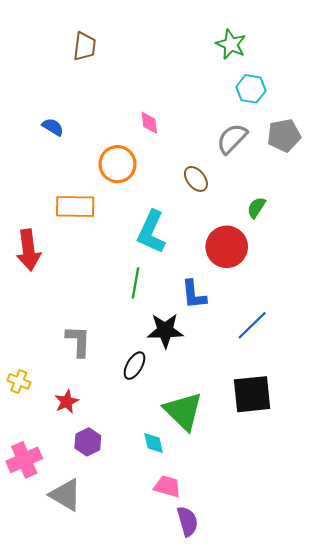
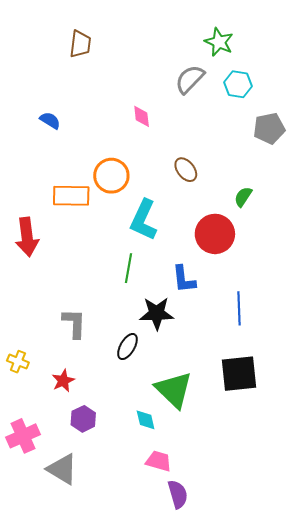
gray semicircle: (232, 139) -> (190, 79), moved
orange circle: (117, 164) -> (111, 176), moved
blue line: (252, 325) -> (239, 308), turned -48

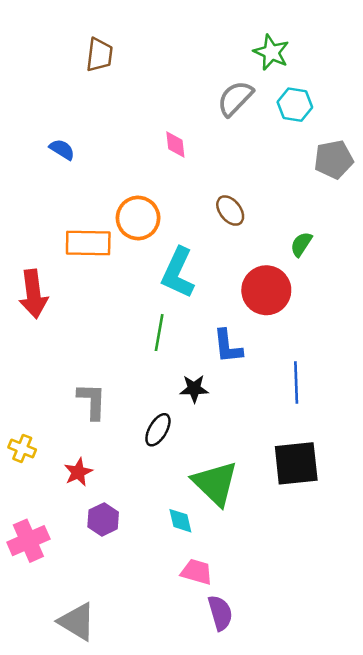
black star: (157, 313) -> (194, 389), size x0.7
gray triangle: (62, 469) -> (77, 622), moved

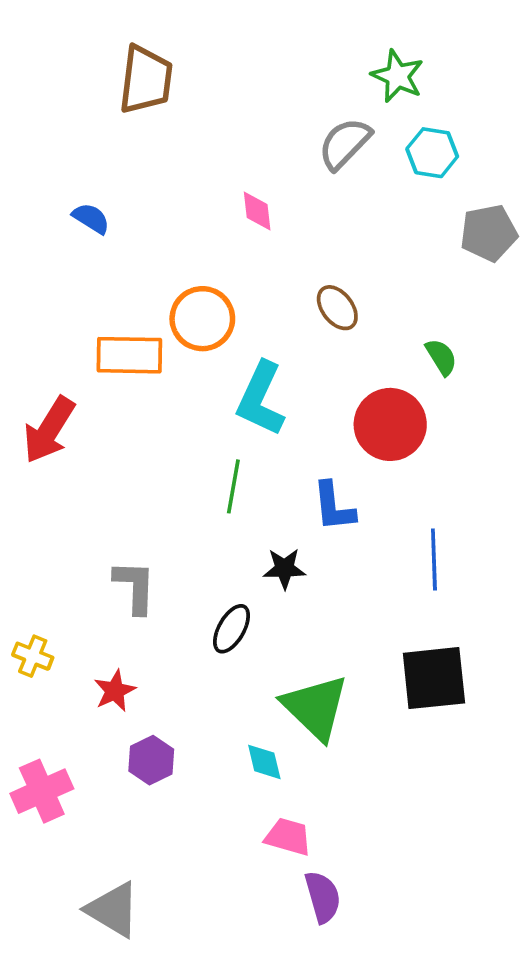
brown trapezoid: (99, 55) -> (146, 80), size x1.4
green semicircle: (301, 244) -> (441, 357), turned 115
red arrow: (33, 294) -> (49, 430), turned 39

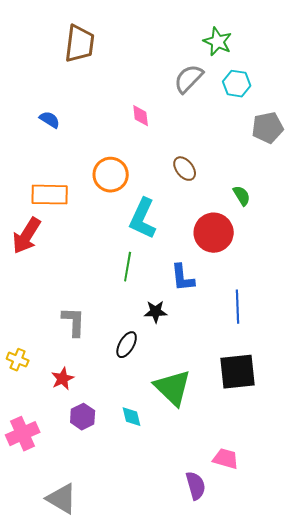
orange rectangle: (129, 355) -> (50, 195), moved
cyan diamond: (264, 762) -> (132, 417), moved
pink trapezoid: (288, 837) -> (226, 459), moved
purple semicircle: (323, 897) -> (196, 486), moved

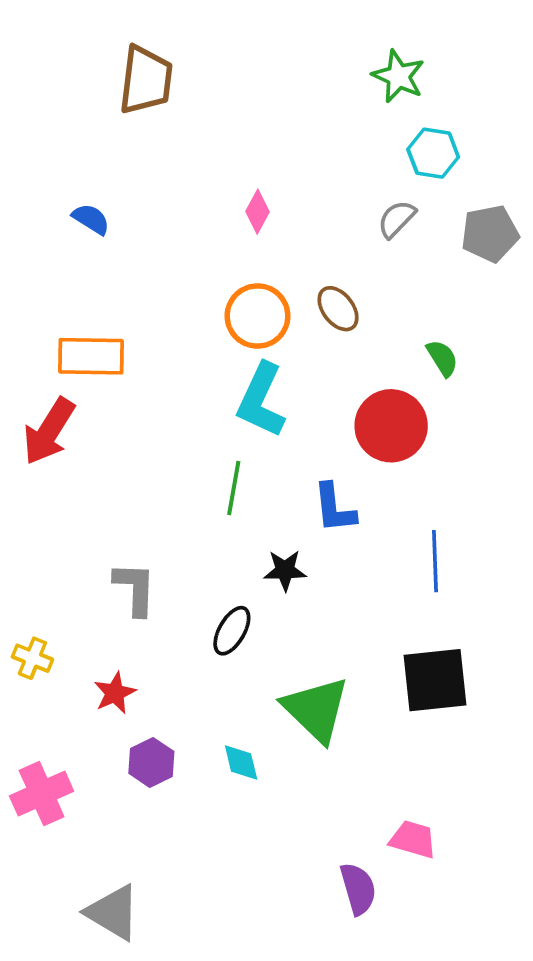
gray semicircle: (189, 79) -> (397, 219), moved, size x0.7
pink diamond: (141, 116) -> (258, 212), turned 35
orange circle: (111, 175) -> (258, 316), moved

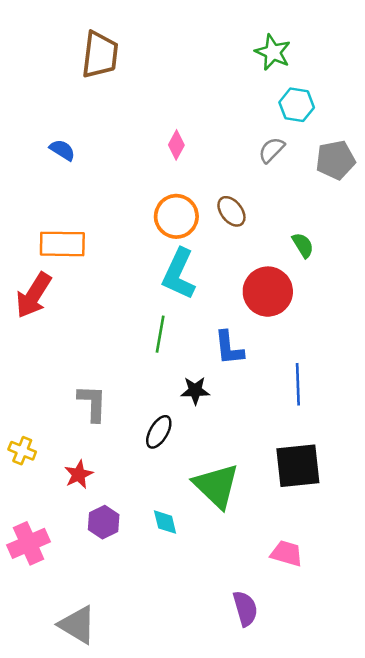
pink trapezoid: (413, 839) -> (287, 553), moved

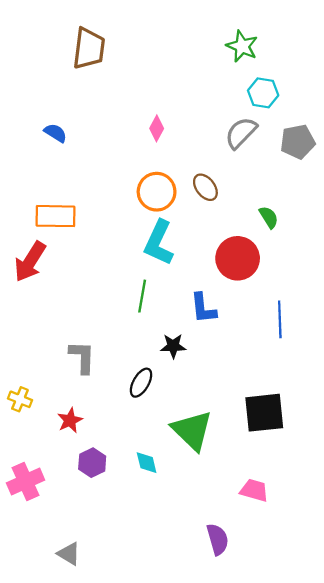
gray semicircle: (272, 150) -> (241, 133), size x1.4
blue line: (298, 384) -> (280, 319), moved
gray triangle: (77, 625) -> (69, 554), size x0.7

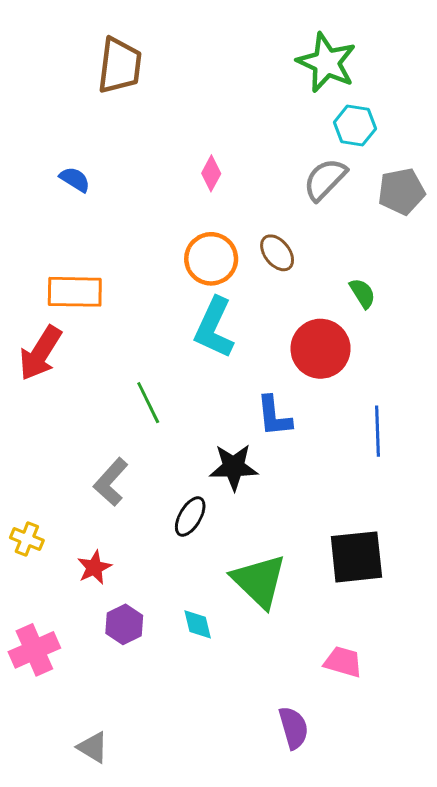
green star: (242, 46) -> (327, 63), size x1.4
green line: (142, 296) -> (148, 403), moved, turned -36
black star: (173, 346) -> (234, 467), size x1.4
gray L-shape: (82, 357) -> (111, 482), turned -140

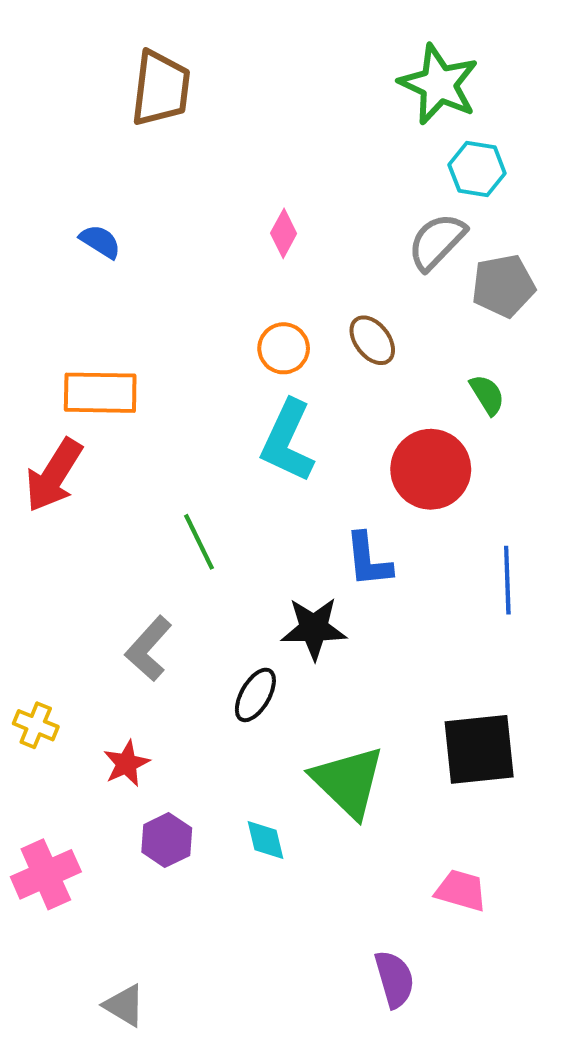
gray pentagon: (401, 191) -> (503, 286), moved
orange circle: (211, 259) -> (284, 348), size x0.7

